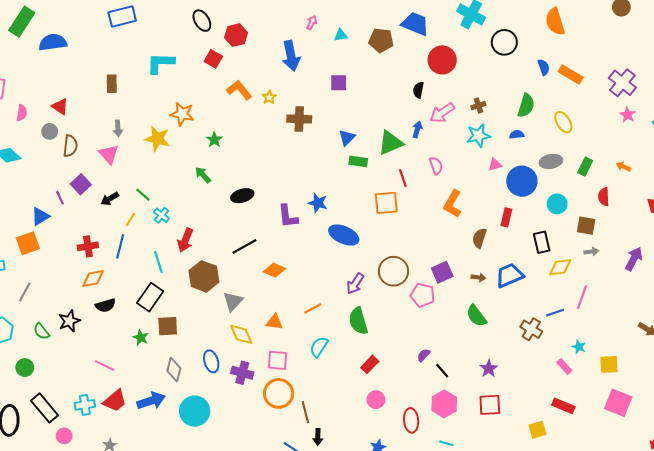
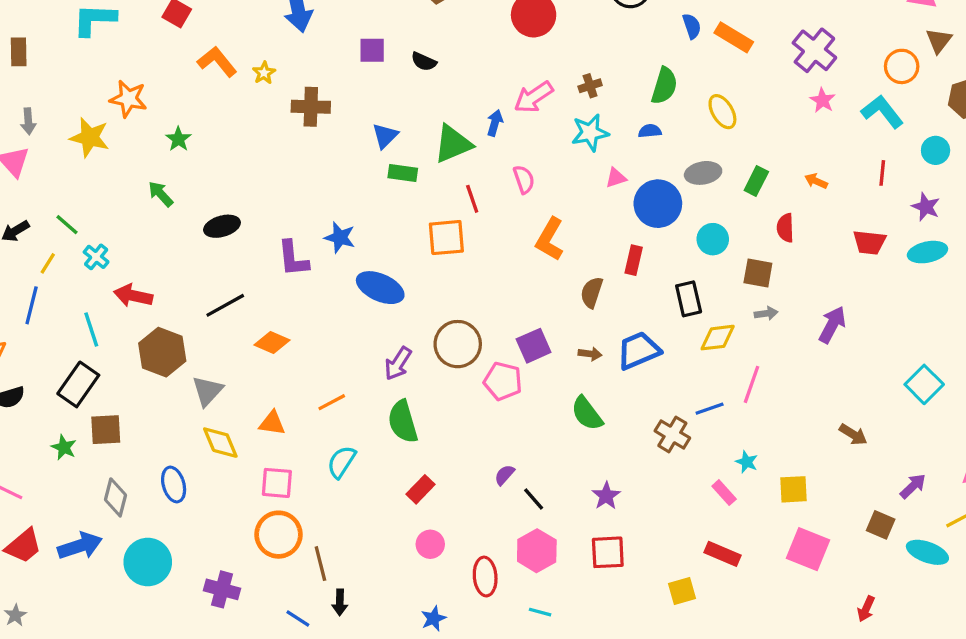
black semicircle: (418, 90) -> (424, 62), moved, turned -77
red arrow: (185, 240) -> (133, 296), turned 80
purple cross: (242, 373) -> (222, 589), moved

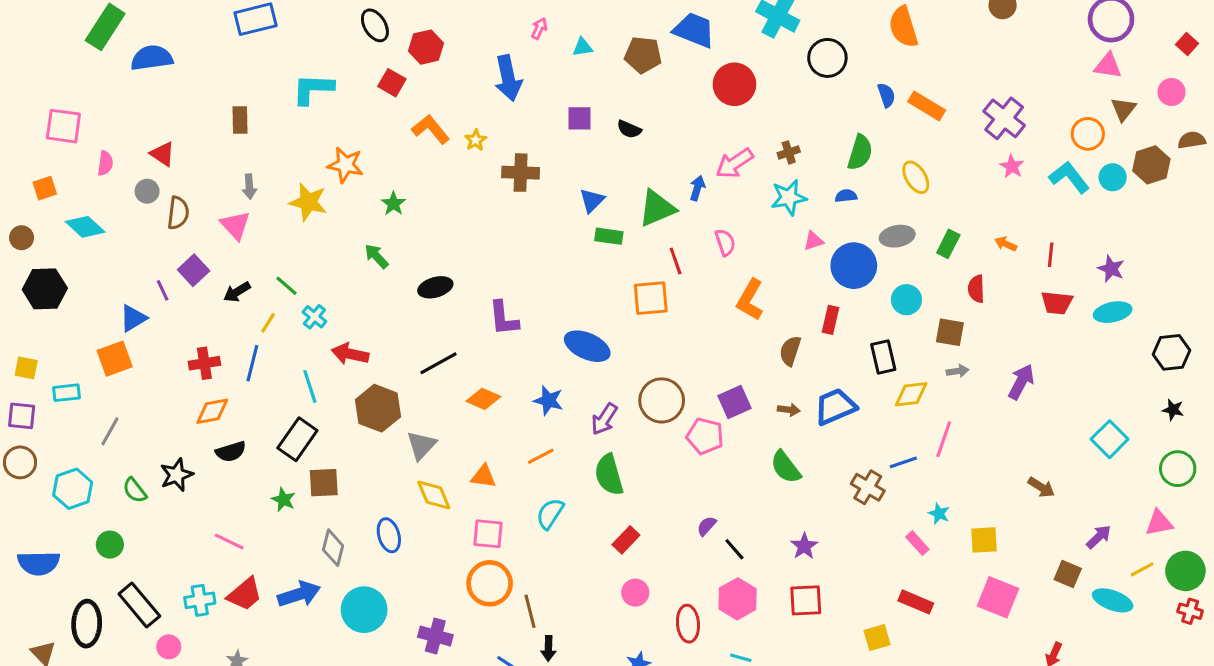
cyan circle: (936, 150) -> (1113, 177), moved
red line: (882, 173) -> (1051, 255), moved
blue star: (340, 238) -> (548, 400), moved

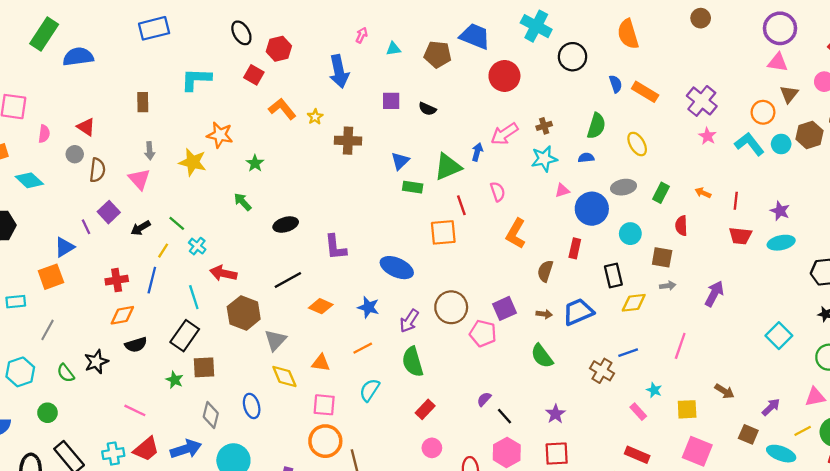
pink line: (944, 439) -> (680, 346), moved
brown arrow: (1041, 487) -> (724, 391), moved

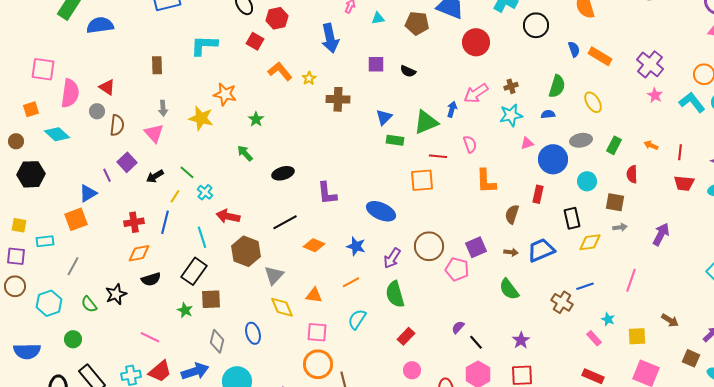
pink semicircle: (44, 134) -> (70, 93), size x1.8
red line: (461, 205) -> (438, 156), turned -66
orange L-shape: (516, 234) -> (486, 181), turned -32

